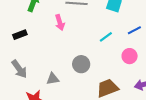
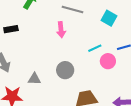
pink arrow: (60, 23) -> (61, 30), moved
pink circle: (130, 56) -> (108, 61), moved

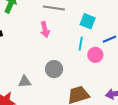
cyan square: (109, 18) -> (88, 21), moved
cyan line: (95, 48) -> (81, 44), turned -48

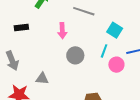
pink arrow: (45, 29) -> (62, 31), moved
gray circle: (54, 69) -> (75, 55), moved

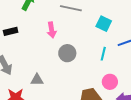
cyan line: (104, 51) -> (103, 54), moved
pink circle: (116, 65) -> (110, 82), moved

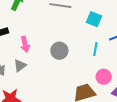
pink arrow: (52, 30) -> (25, 44), moved
gray triangle: (37, 80) -> (20, 65), moved, turned -32

